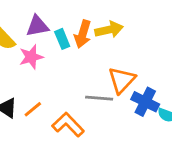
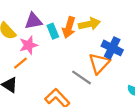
gray line: (99, 98) -> (82, 77), turned 30
blue cross: (145, 102) -> (112, 48), moved
orange line: (33, 109) -> (20, 63), moved

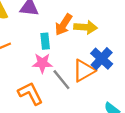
cyan rectangle: (53, 31) -> (45, 41), moved
pink star: (29, 45) -> (42, 63), moved

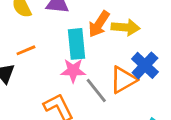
cyan rectangle: (45, 41) -> (77, 44), size x1.5

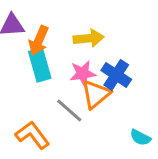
orange arrow: (99, 24) -> (39, 41), moved
pink star: (73, 71) -> (83, 73), moved

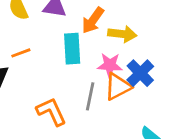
orange arrow: (39, 41) -> (93, 20), moved
gray line: (69, 111) -> (90, 96), turned 48

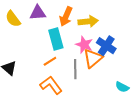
orange line: (21, 53) -> (50, 61), moved
pink star: (110, 65) -> (84, 45), turned 30

